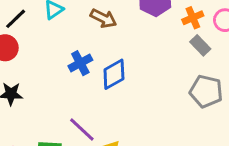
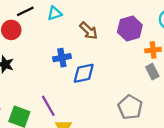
gray pentagon: (206, 91) -> (130, 107), moved

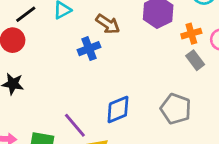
blue cross: (62, 58) -> (89, 49), moved
blue diamond: (84, 73) -> (118, 110), moved

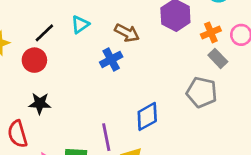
gray pentagon: (176, 109) -> (202, 92), moved
purple line: (75, 125) -> (106, 137), turned 36

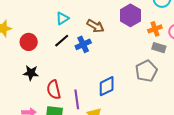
black line: (44, 33) -> (62, 41), moved
gray rectangle: (218, 58) -> (159, 48), turned -32
gray pentagon: (202, 92) -> (146, 71), turned 30
red semicircle: (17, 134) -> (54, 90), moved

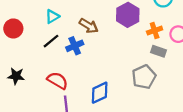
red circle: (29, 42) -> (13, 29), moved
red semicircle: (54, 90) -> (58, 81), moved, turned 132

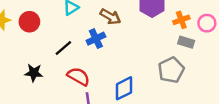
black line: (51, 41) -> (63, 48), moved

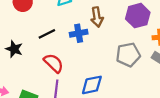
brown arrow: (110, 17) -> (97, 17), turned 36
gray pentagon: (171, 70) -> (128, 55), moved

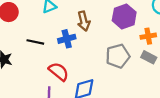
black line: (47, 34) -> (35, 42), turned 42
red semicircle: (54, 63) -> (59, 72), moved

